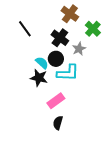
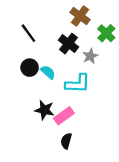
black circle: (56, 59) -> (30, 68), moved
black star: (39, 78) -> (44, 110), moved

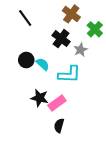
black line: (28, 33) -> (25, 18), moved

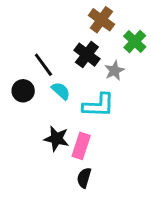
black line: (25, 18) -> (43, 65), moved
black circle: (26, 60) -> (23, 91), moved
pink rectangle: (57, 103) -> (81, 146), turned -36

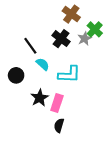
gray star: (114, 71) -> (85, 39), moved
black circle: (23, 91) -> (16, 75), moved
black star: (56, 139) -> (40, 98), turned 30

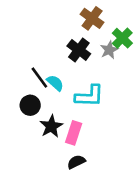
black line: (30, 46) -> (39, 78), moved
black circle: (16, 75) -> (30, 105), moved
black semicircle: (59, 125) -> (76, 162), turned 48

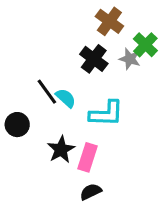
gray star: (109, 50) -> (130, 59), turned -30
black circle: (30, 105) -> (17, 125), moved

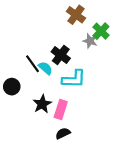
black cross: (94, 59) -> (61, 55), moved

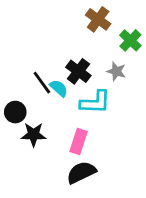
gray star: (90, 41) -> (116, 71), moved
black star: (42, 104) -> (34, 135), moved, turned 30
black semicircle: (63, 133) -> (81, 172), size x1.5

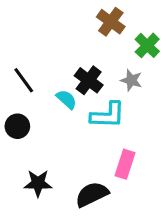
black line: (42, 83) -> (24, 80), moved
black star: (34, 135) -> (38, 183), moved
pink rectangle: (78, 142) -> (125, 164), moved

